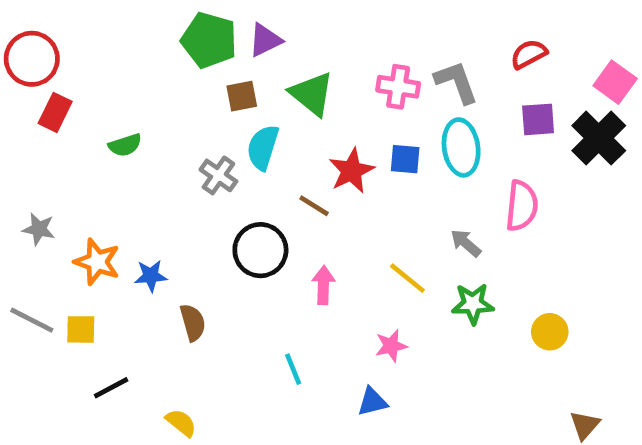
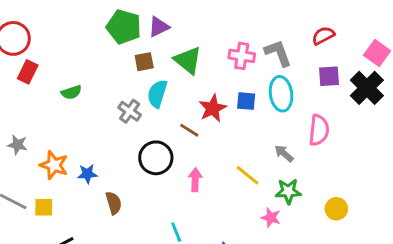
pink star: (391, 346) -> (271, 218), moved, turned 30

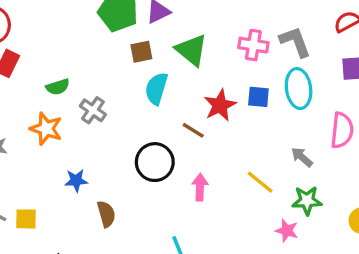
gray cross: (130, 111) -> (93, 110), moved
orange star: (54, 165) -> (46, 129), moved

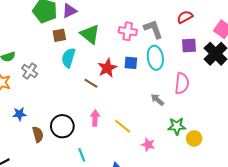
black circle: (155, 162) -> (62, 126), moved
yellow line: (260, 182) -> (123, 126), moved
green star: (307, 201) -> (177, 126), moved

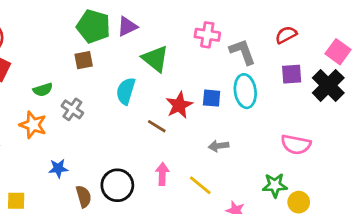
pink cross: (128, 31) -> (207, 35), moved
brown square: (59, 35) -> (84, 60), moved
pink semicircle: (182, 83) -> (296, 144), moved, turned 95
gray arrow: (157, 100) -> (219, 146), moved, turned -48

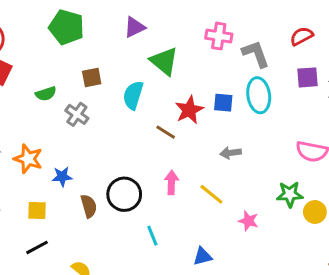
green pentagon: (93, 26) -> (67, 27), moved
brown square: (84, 60) -> (92, 77), moved
orange star: (33, 125) -> (28, 159), moved
yellow square: (16, 201) -> (37, 211), moved

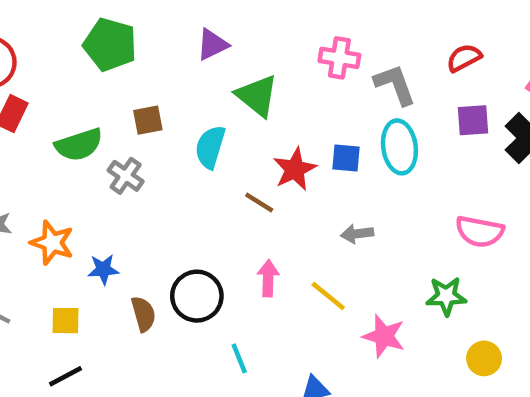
green semicircle: (46, 94) -> (79, 145), size x1.5
yellow circle: (315, 212) -> (484, 358), moved
pink star: (248, 221) -> (384, 336), size x1.4

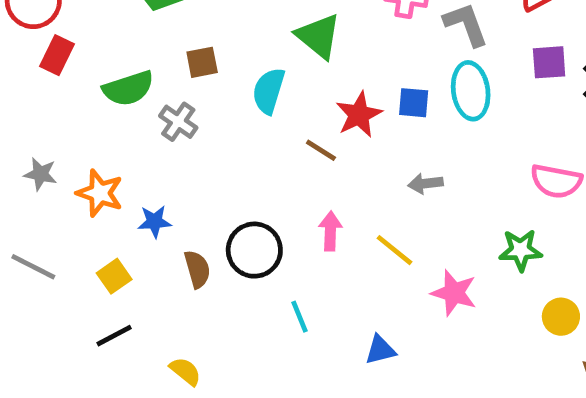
yellow square: (66, 321) -> (114, 276), turned -36

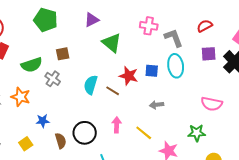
cyan semicircle: (269, 91) -> (91, 85), moved
red star: (359, 115) -> (129, 76), turned -30
orange star: (100, 193) -> (21, 97), moved

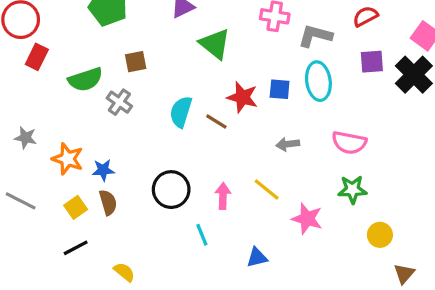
gray L-shape: (174, 38) -> (315, 36), turned -55
orange star: (21, 97) -> (68, 159), moved
pink semicircle: (212, 104) -> (349, 143), moved
pink arrow: (117, 125) -> (223, 196), moved
brown semicircle: (61, 141) -> (108, 202), moved

